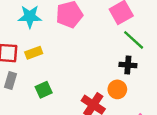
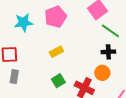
yellow rectangle: (34, 53) -> (56, 52), moved
green square: (44, 90) -> (58, 81), moved

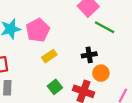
pink pentagon: (56, 17) -> (38, 30), moved
black cross: (108, 52) -> (89, 55), moved

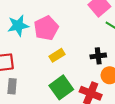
green square: (55, 87) -> (61, 87), size x1.5

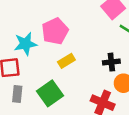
cyan star: (18, 26) -> (25, 44), moved
green square: (61, 87) -> (50, 93), moved

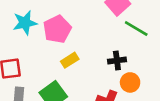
cyan star: (25, 44) -> (25, 23), moved

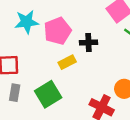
black cross: (117, 60) -> (89, 42), moved

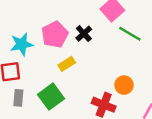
cyan star: (27, 22) -> (22, 44), moved
black cross: (89, 42) -> (84, 34), moved, turned -35

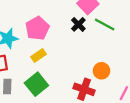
black cross: (84, 34) -> (78, 24), moved
yellow rectangle: (67, 64) -> (38, 55), moved

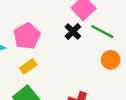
orange circle: (101, 71) -> (111, 60), moved

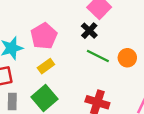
green line: (102, 32) -> (98, 56), moved

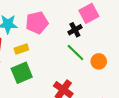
yellow rectangle: (46, 66) -> (21, 49), moved

